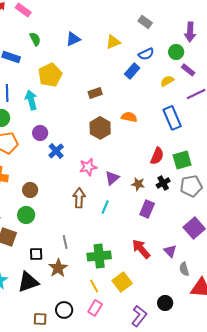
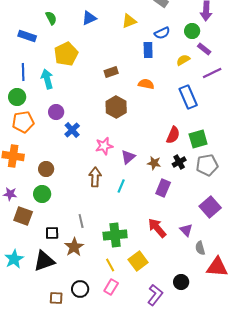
blue rectangle: (132, 71) -> (148, 50), turned -42
orange semicircle: (129, 117) -> (146, 84), moved

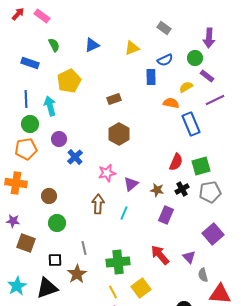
orange semicircle: (146, 84) -> (171, 103), moved
green circle: (17, 97) -> (30, 124), moved
green circle: (42, 194) -> (57, 223), moved

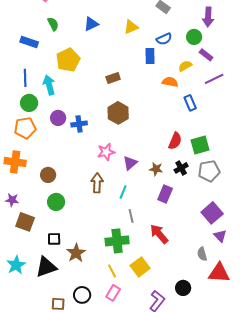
blue rectangle: (191, 124) -> (190, 103), size x0.7
blue cross: (75, 157) -> (79, 124), moved, turned 35
gray line: (84, 248) -> (131, 216), moved
purple triangle: (189, 257) -> (220, 236), moved

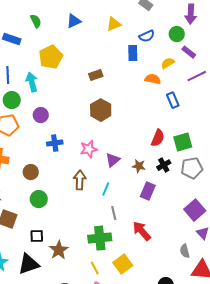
blue cross: (79, 124) -> (55, 143), moved

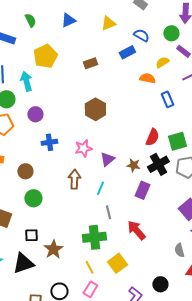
blue semicircle: (147, 36) -> (141, 35), turned -126
blue rectangle: (133, 53) -> (127, 52), turned 63
brown rectangle: (96, 75) -> (90, 63), moved
black cross: (164, 165) -> (158, 164), size x1.5

